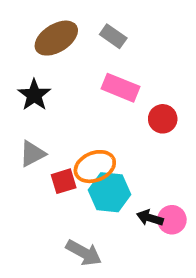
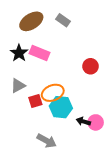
pink rectangle: (120, 88) -> (39, 53), moved

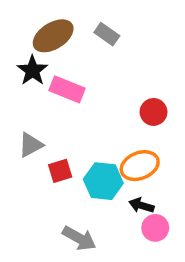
black star: (19, 53) -> (32, 70), moved
orange ellipse: (53, 93) -> (140, 166), moved
pink circle: (96, 122) -> (155, 228), moved

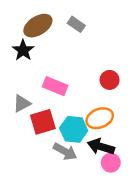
pink rectangle: (67, 89) -> (55, 86), moved
red square: (60, 171) -> (43, 122), size x1.5
black arrow: (141, 205) -> (101, 147), size x1.5
gray arrow: (79, 238) -> (65, 152), moved

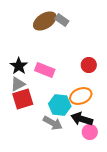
brown ellipse: (38, 26) -> (45, 21), moved
black star: (23, 50) -> (19, 66), moved
red square: (43, 122) -> (23, 99), moved

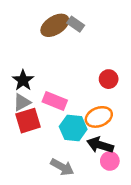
pink rectangle: (45, 70) -> (55, 101), moved
gray arrow: (53, 123) -> (62, 167), moved

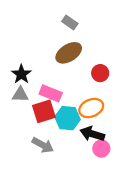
brown ellipse: (55, 25) -> (69, 53), moved
gray triangle: (22, 102) -> (20, 95), turned 30
red square: (28, 121) -> (44, 111), moved
gray arrow: (62, 167) -> (43, 145), moved

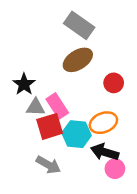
gray rectangle: (70, 22) -> (79, 25), size x1.6
pink rectangle: (51, 93) -> (57, 106), turned 35
gray triangle: (20, 95) -> (36, 107), moved

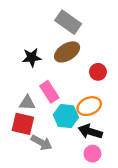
black star: (24, 84) -> (32, 57), moved, turned 30
gray triangle: (36, 107) -> (27, 103), moved
red square: (50, 126) -> (23, 124), moved, turned 30
pink circle: (115, 169) -> (92, 154), moved

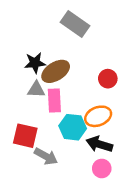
brown ellipse: (67, 52) -> (56, 71), moved
pink rectangle: (49, 92) -> (54, 100), turned 30
gray triangle: (27, 103) -> (36, 90), moved

